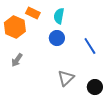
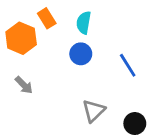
orange rectangle: (33, 13) -> (47, 18), turned 32
gray arrow: (17, 60) -> (24, 85), turned -80

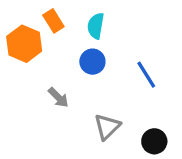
gray arrow: (24, 85) -> (58, 97), moved

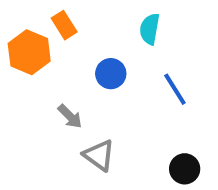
cyan semicircle: (96, 26) -> (150, 29), moved
gray triangle: (107, 127) -> (99, 155), moved, turned -40

